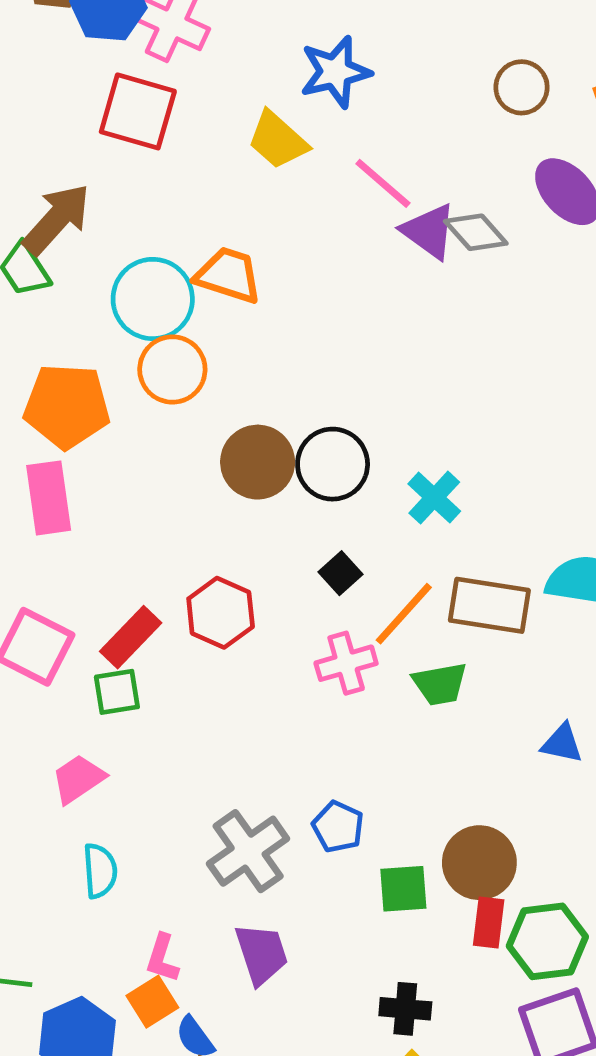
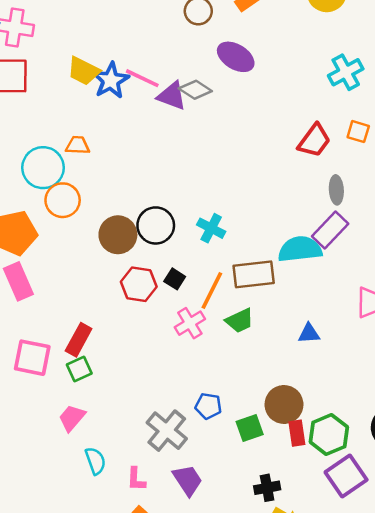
blue star: (335, 72) -> (111, 80), moved
orange trapezoid: (228, 275) -> (78, 145), size x0.7
red hexagon: (221, 613) -> (139, 284), moved
pink L-shape: (162, 958) -> (136, 479), moved

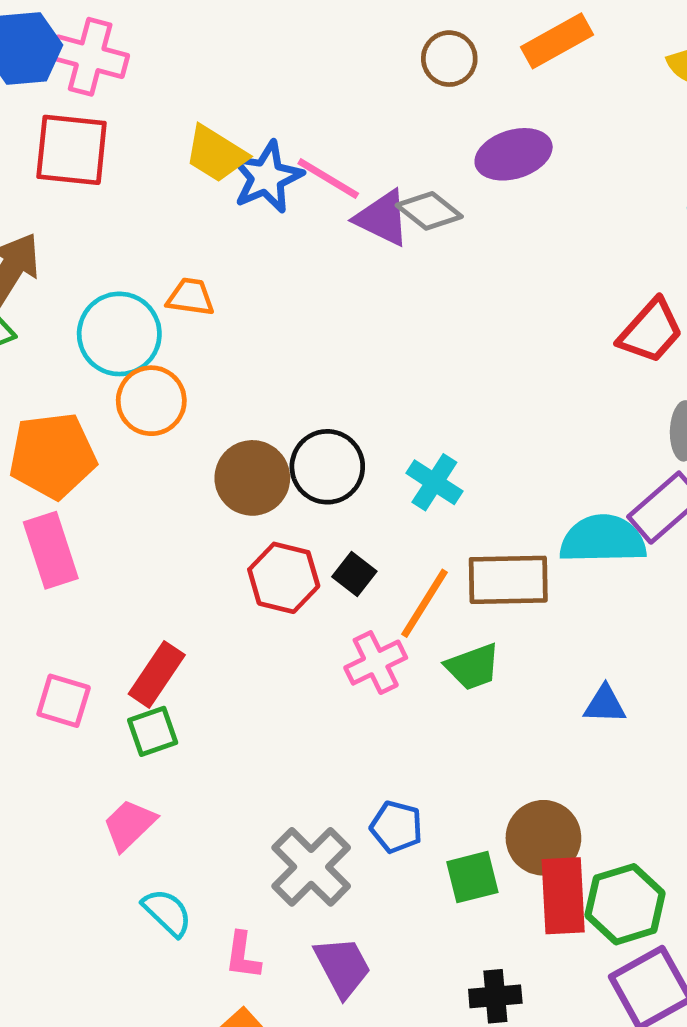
purple ellipse: (236, 57) -> (514, 154), turned -54
pink square: (32, 358) -> (64, 701), size x0.7
red rectangle: (297, 433) -> (563, 896), size x1.5
cyan semicircle: (95, 461) -> (167, 912), turned -32

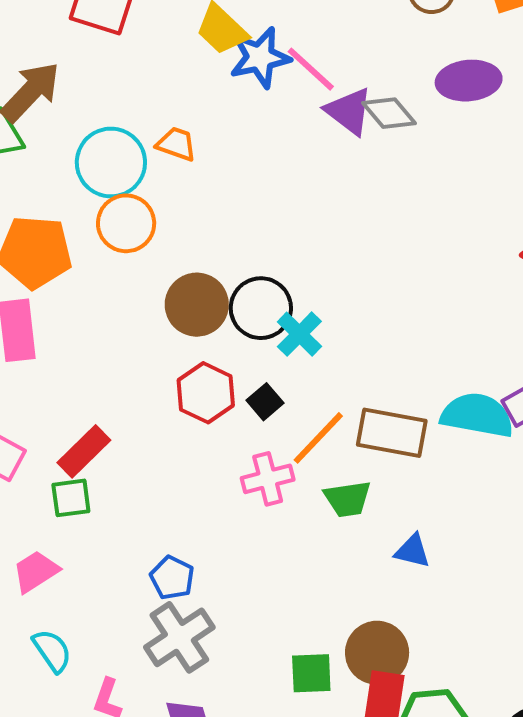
cyan cross: (434, 482) -> (299, 334), moved
blue triangle: (605, 705) -> (412, 551), moved
blue pentagon: (396, 827) -> (172, 578), moved

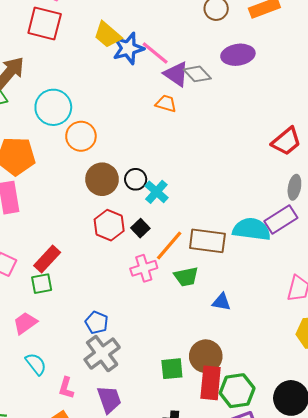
orange trapezoid: (176, 144) -> (166, 103), moved
orange circle: (126, 223) -> (81, 136), moved
black circle: (261, 308) -> (136, 179), size x0.7

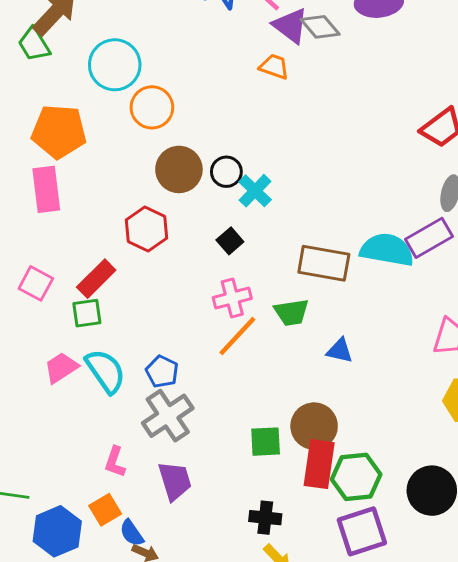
red hexagon: (109, 225) -> (147, 229), moved
orange line: (169, 246) -> (237, 336), moved
cyan semicircle: (36, 364) -> (105, 371), moved, size x1.4

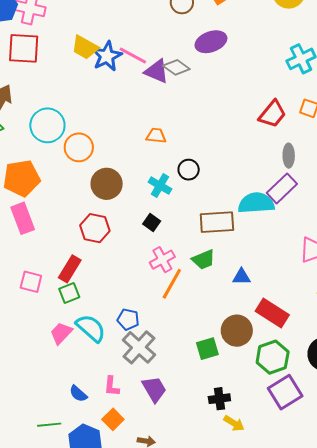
orange trapezoid: (274, 67) -> (156, 136), moved
black circle: (226, 172) -> (189, 170), moved
red rectangle: (319, 464) -> (272, 313), moved, turned -52
blue semicircle: (132, 533) -> (78, 394), moved

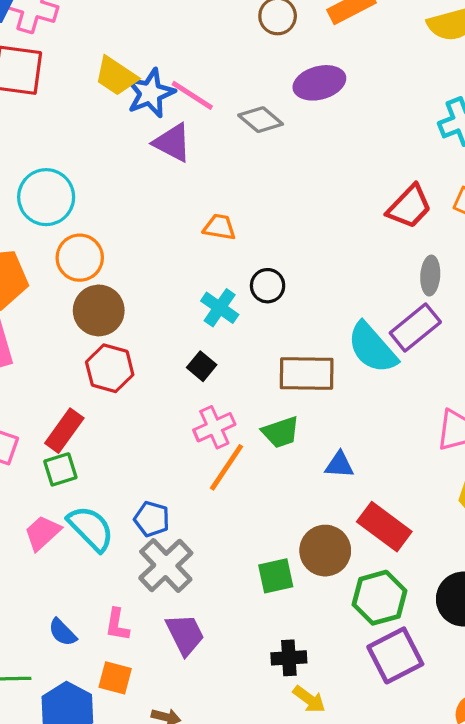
purple triangle: (157, 71) -> (172, 143), moved
orange circle: (79, 147) -> (80, 258), moved
brown circle: (107, 184) -> (99, 310), moved
cyan semicircle: (256, 203) -> (372, 348), turned -132
orange square: (113, 419) -> (115, 678), turned -35

